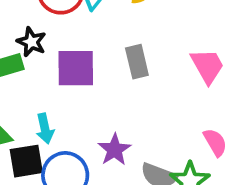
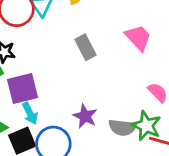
purple square: (76, 68) -> (22, 89), moved

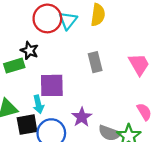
purple square: (22, 89) -> (52, 85), moved

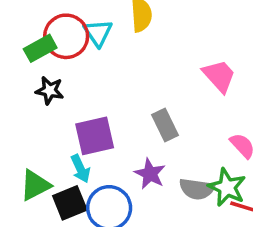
gray rectangle: (95, 62) -> (165, 125), moved
green rectangle: (14, 66) -> (40, 48), moved

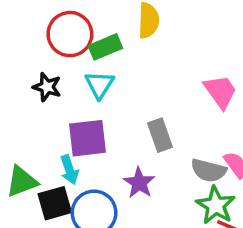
cyan triangle: (98, 33) -> (100, 85), moved
green rectangle: (40, 48) -> (105, 47), moved
gray semicircle: (197, 189) -> (209, 170), moved

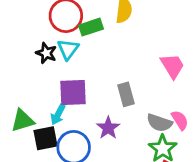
cyan triangle: (100, 85) -> (68, 49), moved
cyan arrow: (69, 170) -> (58, 115), turned 42

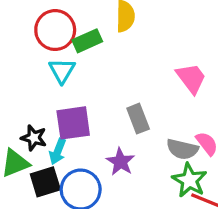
black star: (46, 53) -> (34, 138), moved

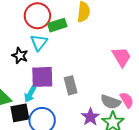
gray rectangle: (138, 119) -> (71, 85), moved
black star: (34, 138) -> (20, 56), moved
purple star: (120, 162) -> (90, 117), moved

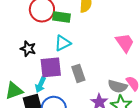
green rectangle: (57, 25) -> (61, 17), turned 30
cyan triangle: (39, 42) -> (63, 43), moved, turned 30

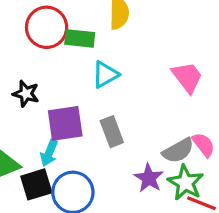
cyan triangle: (63, 43) -> (105, 74), moved
gray semicircle: (118, 86) -> (178, 151), turned -42

